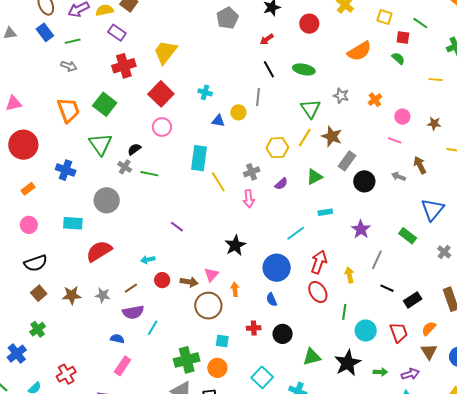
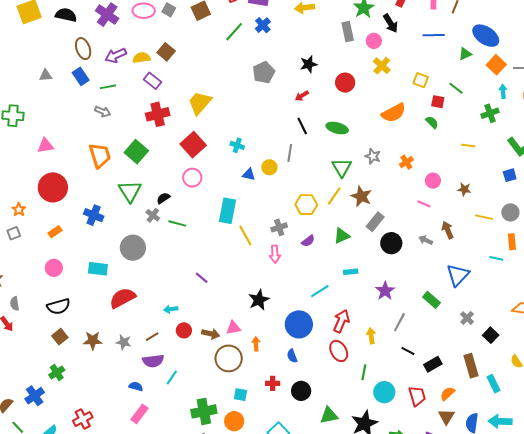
pink triangle: (211, 275) -> (233, 328), turned 35

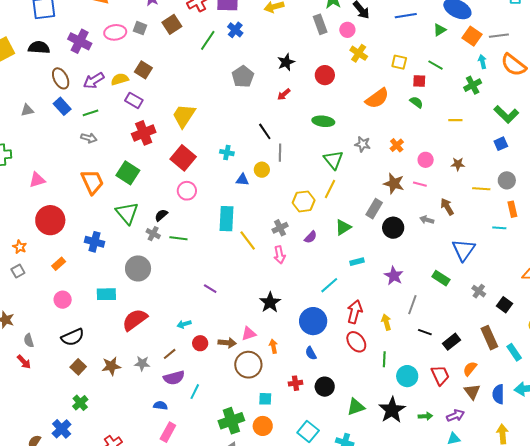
black line: (302, 126) -> (265, 131), moved
brown star: (361, 196) -> (394, 184), moved

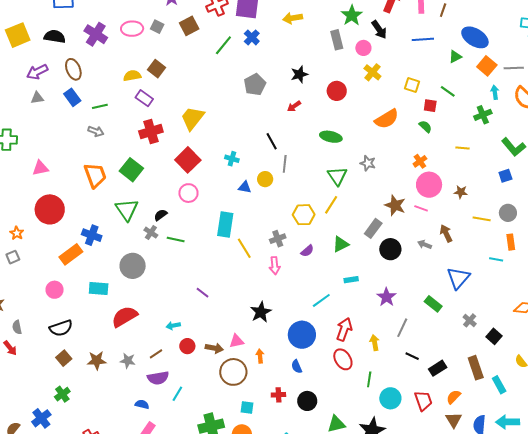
purple arrow: (94, 81) -> (37, 72), moved
orange cross: (397, 145) -> (420, 161), moved
pink circle: (426, 160) -> (429, 185), size x1.6
orange rectangle: (59, 264) -> (71, 254), moved, size x1.6

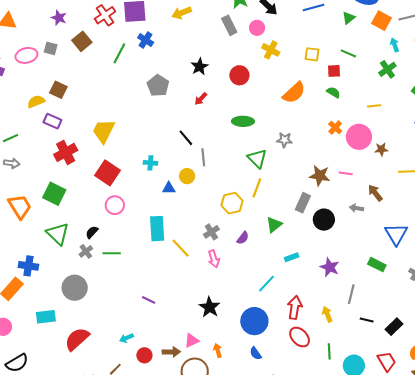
pink circle: (429, 185) -> (359, 137), moved
gray cross: (151, 233) -> (86, 251), turned 32

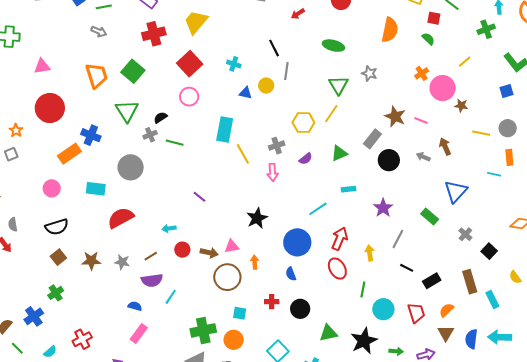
orange semicircle: (294, 93) -> (390, 30), turned -50
yellow line: (374, 106) -> (465, 62), turned -48

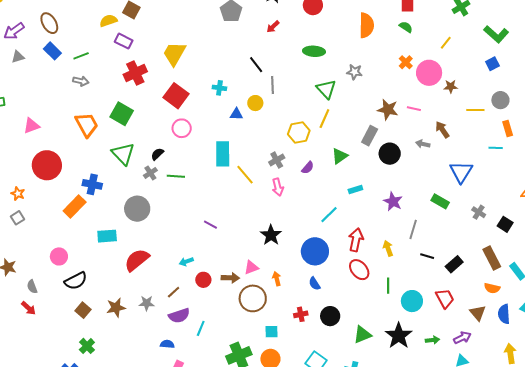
pink circle: (52, 188) -> (59, 256), moved
orange semicircle: (447, 310) -> (492, 288), moved, turned -112

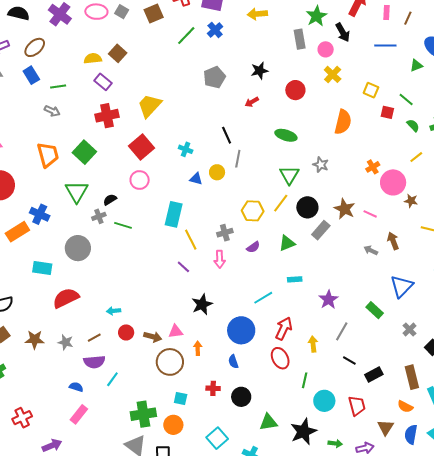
brown ellipse: (49, 23) -> (35, 47), turned 65
green semicircle: (406, 27) -> (413, 125), moved
black circle: (390, 154) -> (307, 207), moved
purple line: (210, 225) -> (183, 267), moved

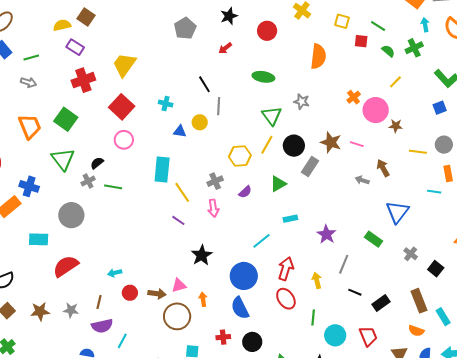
brown line: (94, 338) -> (99, 302), turned -40
blue semicircle: (233, 362) -> (240, 308), size x1.6

